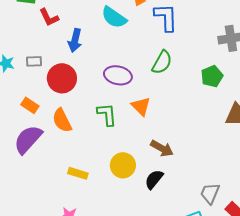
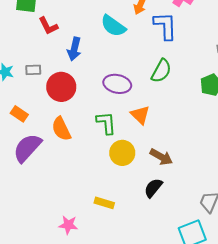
orange rectangle: (30, 105) -> (19, 114), moved
yellow circle: (123, 165) -> (122, 153), moved
yellow rectangle: (78, 173) -> (104, 203), moved

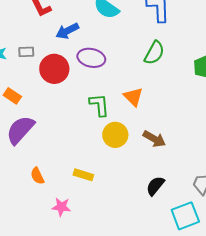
blue arrow: (74, 49) -> (67, 31), turned 50
purple ellipse: (117, 84) -> (91, 58), moved
orange semicircle: (61, 129) -> (37, 176), moved, size x0.7
black semicircle: (153, 188) -> (155, 186), moved
yellow rectangle: (104, 203) -> (83, 175), moved

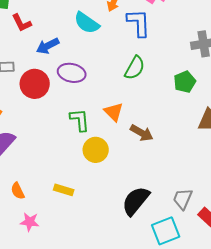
brown arrow: (154, 139) -> (142, 133), moved
black semicircle: (155, 186) -> (136, 201), size x1.5
pink star: (61, 207) -> (30, 222), moved

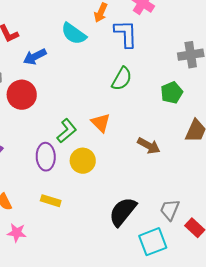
purple ellipse: (72, 73) -> (46, 157), moved, turned 76
green L-shape: (80, 120) -> (67, 131), turned 55
brown arrow: (142, 133) -> (149, 146), moved

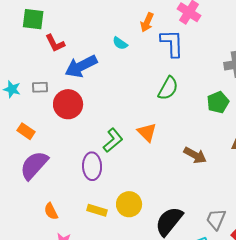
cyan semicircle: (74, 34) -> (120, 43), size x0.6
blue arrow: (35, 57) -> (81, 66), size x1.4
yellow circle: (83, 161) -> (129, 204), moved

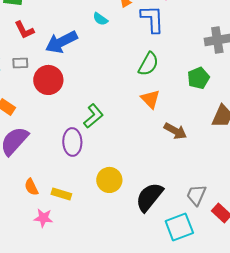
red L-shape: (55, 43) -> (24, 30), moved
orange triangle: (147, 132) -> (150, 99), moved
yellow rectangle: (97, 210) -> (61, 194), moved

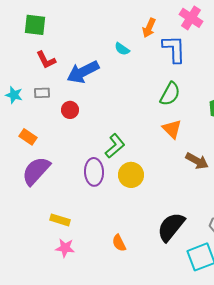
red circle: (48, 80) -> (70, 110), size x0.6
yellow circle: (109, 180) -> (131, 175), moved
orange semicircle: (31, 187) -> (119, 243), moved
yellow rectangle: (61, 194) -> (60, 220), moved

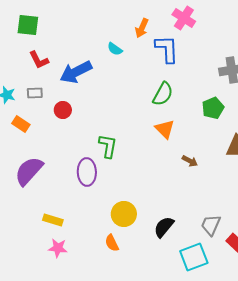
orange rectangle: (28, 137) -> (21, 124), moved
green L-shape: (115, 146) -> (108, 146), turned -40
brown arrow: (197, 161) -> (190, 161), size x0.7
yellow circle: (131, 175) -> (124, 214), moved
black semicircle: (171, 227) -> (164, 227), size x0.7

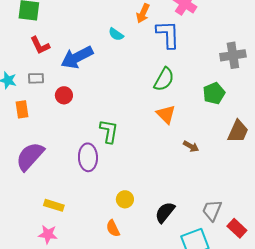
orange rectangle: (21, 124) -> (22, 109), turned 48
yellow circle: (124, 214) -> (125, 199), size x0.7
pink star: (58, 248) -> (48, 234), moved

